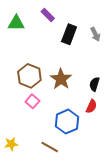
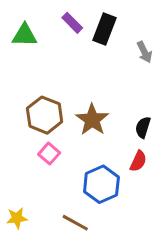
black rectangle: (69, 34) -> (104, 29), moved

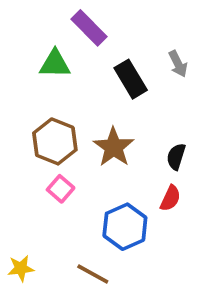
purple rectangle: (72, 23) -> (89, 28), size x1.4
black rectangle: (104, 29) -> (131, 79), moved, turned -52
green triangle: (25, 35) -> (55, 64), moved

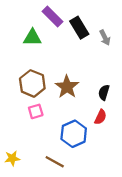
black rectangle: (131, 79) -> (79, 28), moved
pink square: (61, 189) -> (36, 111), turned 32

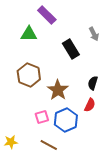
black rectangle: (79, 28) -> (71, 49), moved
brown star: (67, 87) -> (58, 90), moved
pink square: (36, 111) -> (42, 117), moved

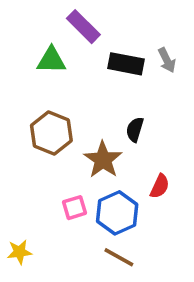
black rectangle: (71, 49) -> (126, 64), moved, turned -48
black semicircle: (93, 83) -> (135, 129), moved
brown line: (49, 145) -> (119, 257), moved

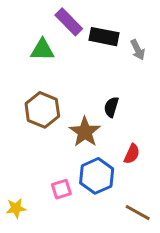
black rectangle: (126, 64) -> (104, 37), moved
pink square: (75, 208) -> (61, 189), moved
brown line: (119, 257) -> (138, 213), moved

